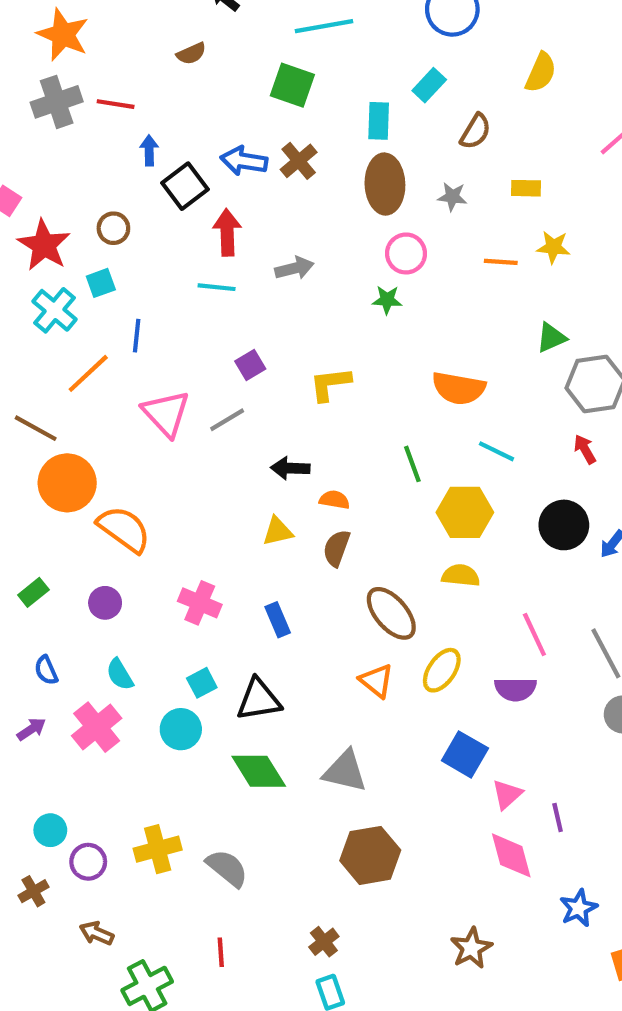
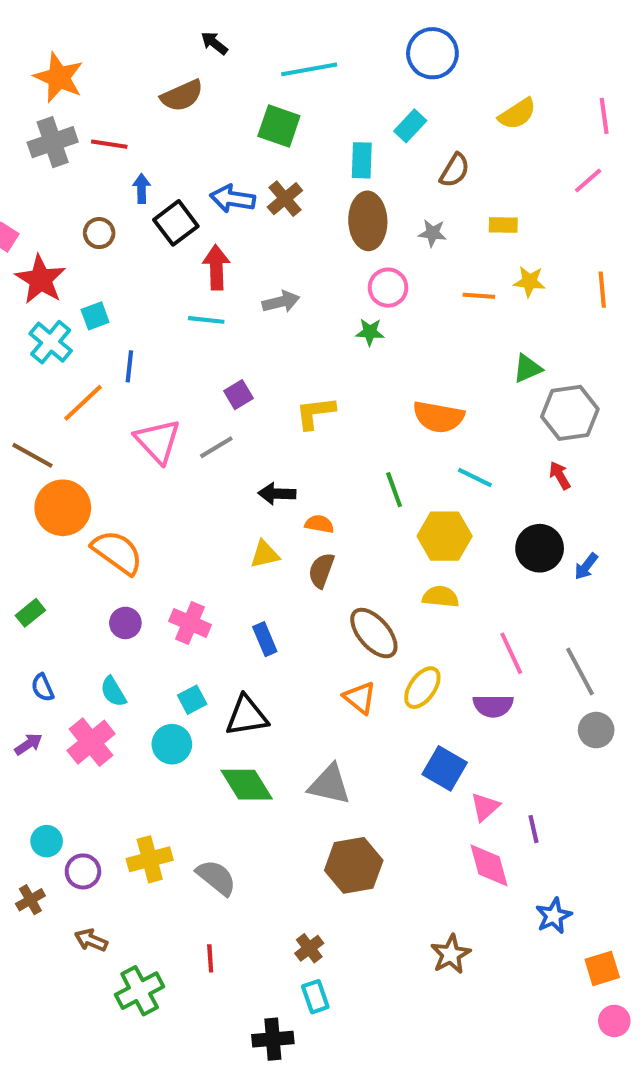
brown semicircle: (191, 54) -> (182, 96), size x1.5
yellow semicircle: (541, 72) -> (517, 114), turned 33
brown circle: (113, 228) -> (99, 233), moved
purple circle: (105, 603) -> (125, 623), moved

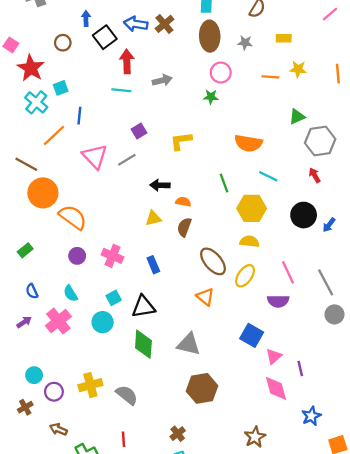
yellow ellipse: (422, 688) -> (245, 276), moved
green diamond: (247, 785) -> (143, 344), turned 36

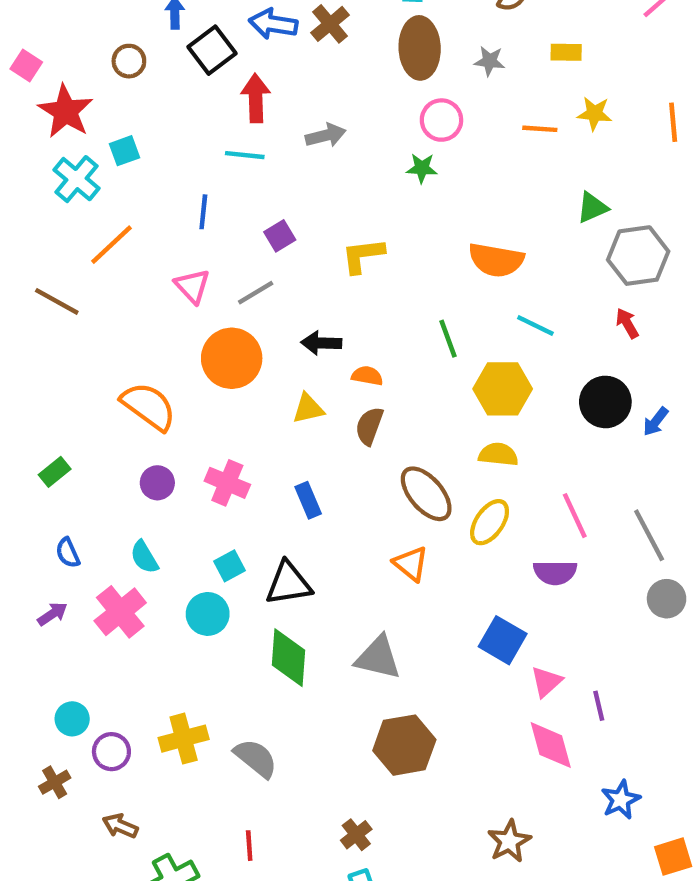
blue line: (79, 116) -> (203, 212), moved
pink triangle: (95, 156) -> (192, 286), size x0.7
orange circle: (43, 193) -> (232, 358), moved

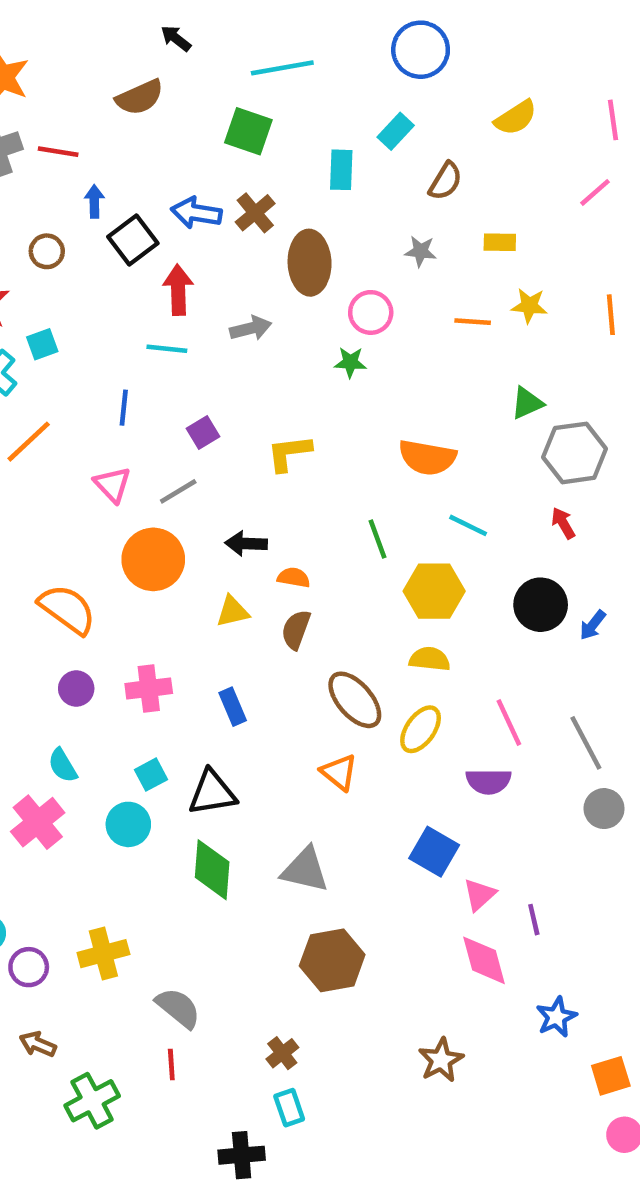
brown ellipse: (420, 48) -> (310, 263), moved
pink cross: (227, 483) -> (149, 688), turned -30
gray semicircle: (256, 758) -> (178, 1008), moved

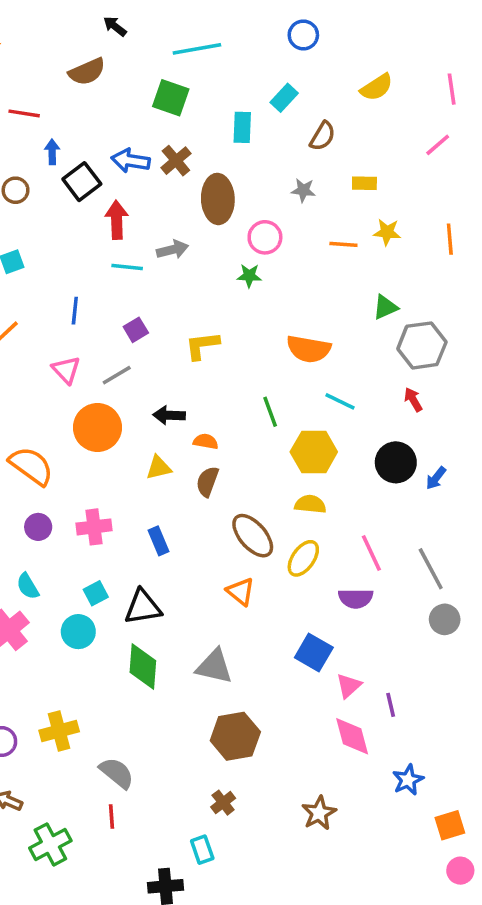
blue circle: (421, 50) -> (303, 35), size x0.7
cyan line: (167, 349) -> (127, 267), moved
brown cross: (282, 1053) -> (223, 803), moved

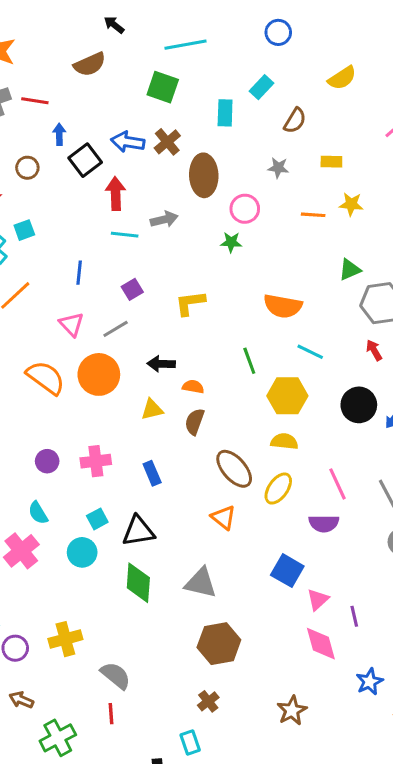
orange semicircle: (31, 466) -> (46, 378), moved

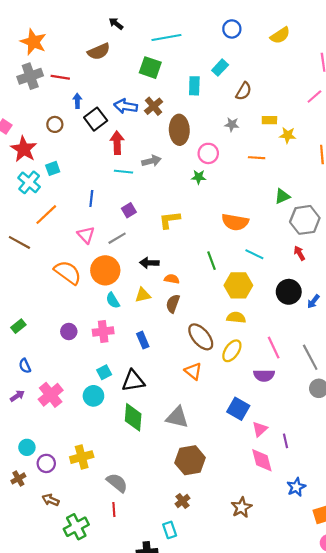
yellow semicircle: (342, 78) -> (280, 35), moved
yellow star: (351, 204) -> (288, 135), moved
cyan semicircle: (38, 513) -> (113, 300), moved

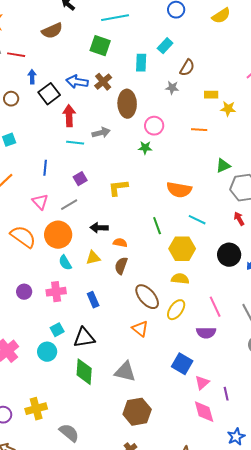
gray star: (232, 124) -> (172, 88), moved

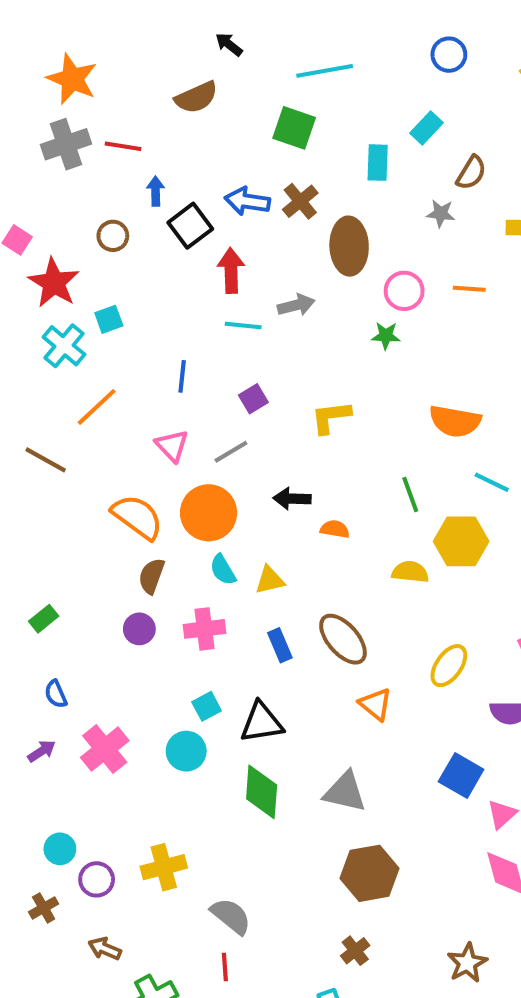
orange line: (199, 130) -> (469, 289), moved
yellow triangle: (93, 258) -> (270, 580), moved
brown semicircle: (121, 266) -> (152, 576), moved
yellow semicircle: (180, 279) -> (410, 572), moved
brown ellipse: (147, 297) -> (343, 639), moved

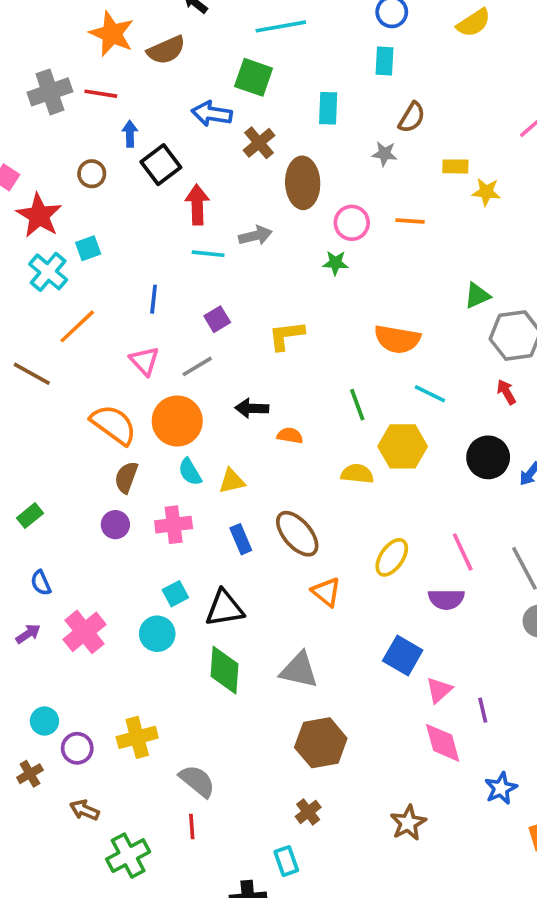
orange star: (72, 79) -> (112, 34), moved
cyan rectangle: (426, 128) -> (384, 61), moved, turned -40
blue arrow: (247, 201) -> (212, 114), moved

